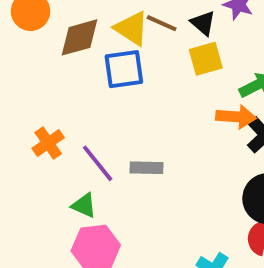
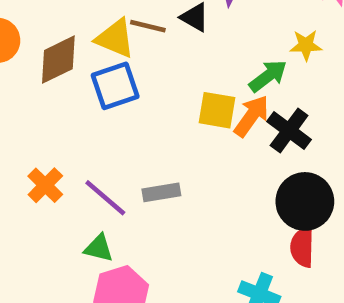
yellow square: (206, 59) -> (217, 110), moved, turned 36
orange arrow: (236, 117) -> (251, 116), turned -48

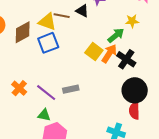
yellow square: (217, 110) -> (94, 52), turned 30

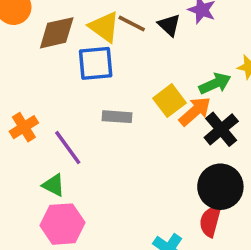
gray rectangle: (71, 89) -> (117, 117), moved

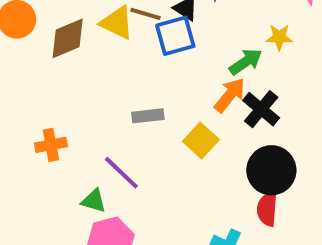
blue square: (96, 63) -> (175, 36), moved
yellow square: (169, 101) -> (201, 141), moved
orange cross: (24, 127) -> (51, 145), turned 32
purple line: (68, 148) -> (121, 173), moved

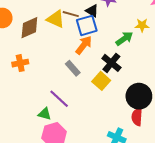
orange arrow: (230, 95) -> (84, 45), moved
black cross: (261, 109) -> (111, 63), moved
gray rectangle: (148, 116) -> (73, 68), turned 56
orange cross: (51, 145) -> (20, 63), moved

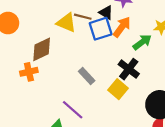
brown diamond: (29, 28) -> (42, 49), moved
orange arrow: (84, 45) -> (122, 27), moved

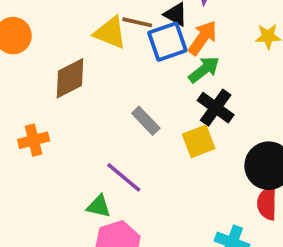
green arrow: (142, 42) -> (204, 70), moved
orange cross: (29, 72) -> (34, 140), moved
yellow square: (118, 89) -> (199, 141), turned 30

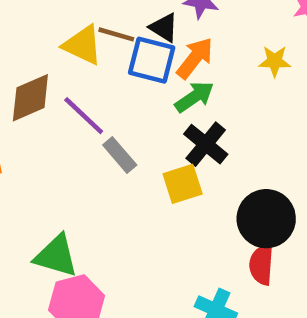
blue square: (167, 42) -> (152, 60), turned 30
purple line: (124, 177) -> (84, 116), moved
green triangle: (99, 206) -> (56, 256), size x1.5

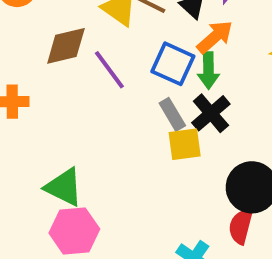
blue square: (152, 60) -> (173, 64), moved
green arrow: (194, 97) -> (208, 70), turned 114
gray rectangle: (120, 155) -> (172, 114), moved

